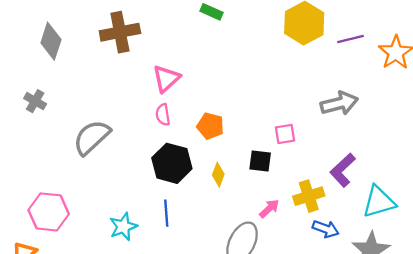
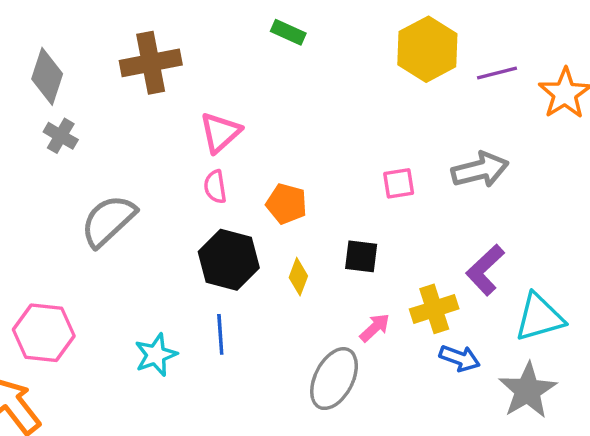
gray cross: (35, 101) -> (61, 136), moved
pink square: (285, 134) -> (399, 183), moved

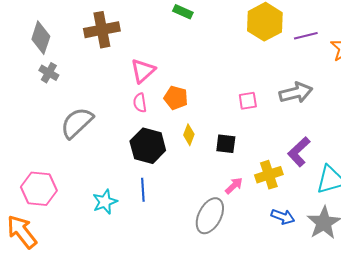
orange pentagon: (286, 204) -> (176, 98), moved
yellow diamond: (298, 277) -> (189, 135), moved
blue arrow: (460, 358) -> (283, 217), moved

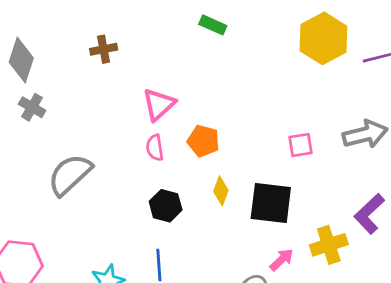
brown cross: (102, 30) -> (104, 49), size x0.6
black square: (226, 144) -> (271, 203), size x1.6
black hexagon: (148, 146) -> (166, 206), size x0.7

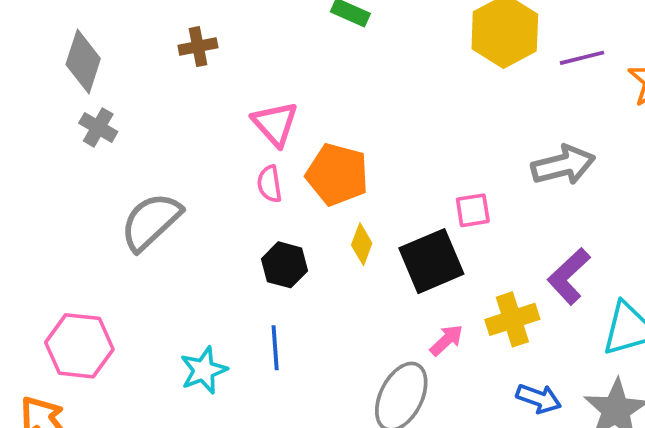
pink triangle: (159, 105) -> (275, 124), turned -30
orange pentagon: (203, 141) -> (337, 175), size x1.4
pink square: (300, 145) -> (473, 210), moved
black square: (271, 203) -> (431, 261), turned -30

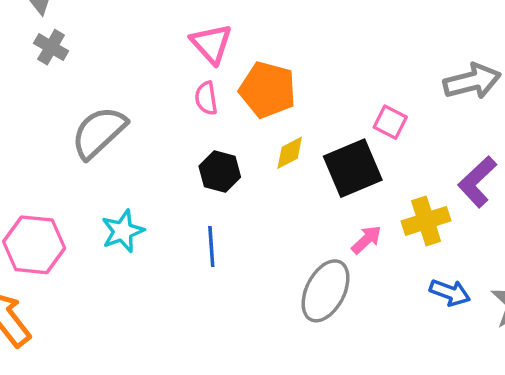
pink square: (473, 210) -> (390, 122), turned 36
yellow diamond: (362, 244) -> (290, 153), turned 42
cyan star: (204, 370) -> (123, 231), moved

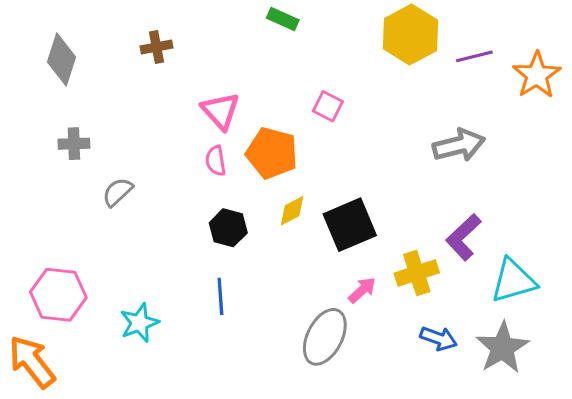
gray cross: (51, 47) -> (74, 144), moved, turned -32
pink square: (390, 122) -> (328, 106), moved
gray semicircle: (99, 132) -> (118, 192), size x0.6
cyan star: (123, 231) -> (139, 323), moved

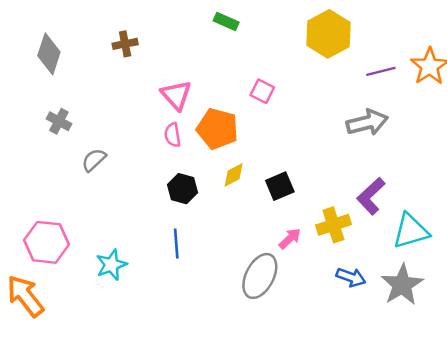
purple line: (474, 56) -> (381, 71), moved
gray cross: (74, 144) -> (59, 121), turned 30
black square: (350, 225) -> (280, 186), size x0.7

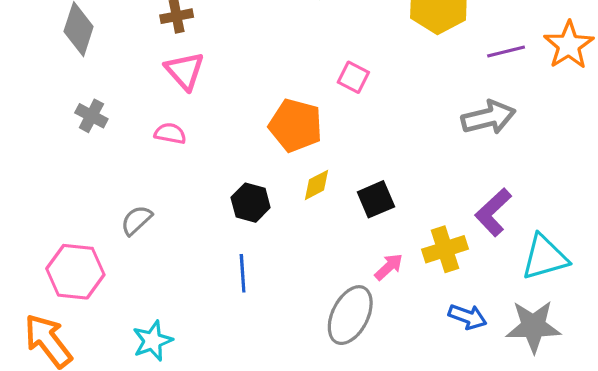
pink triangle: (176, 95) -> (185, 71), moved
pink semicircle: (173, 135) -> (170, 133), moved, turned 110
gray semicircle: (94, 160) -> (136, 220), moved
cyan star: (111, 265) -> (153, 341), moved
gray star: (402, 285) -> (533, 326), turned 30

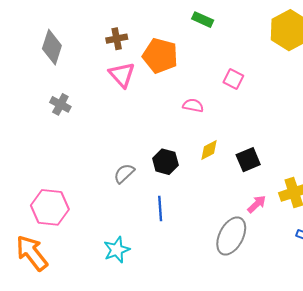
orange pentagon: (296, 125) -> (160, 56), moved
pink semicircle: (170, 133) -> (193, 106), moved
gray semicircle: (136, 220) -> (124, 173), moved
cyan star: (153, 341) -> (117, 250), moved

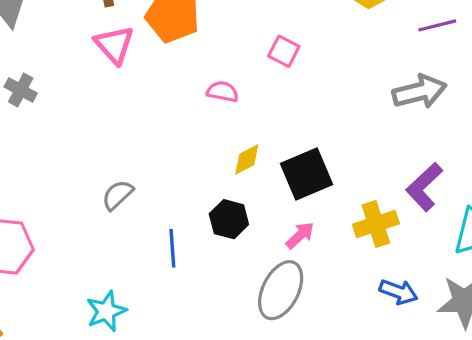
black square: (248, 160) -> (306, 174), size x1.4
black hexagon: (165, 162) -> (229, 219), moved
pink arrow: (257, 204) -> (300, 235), moved

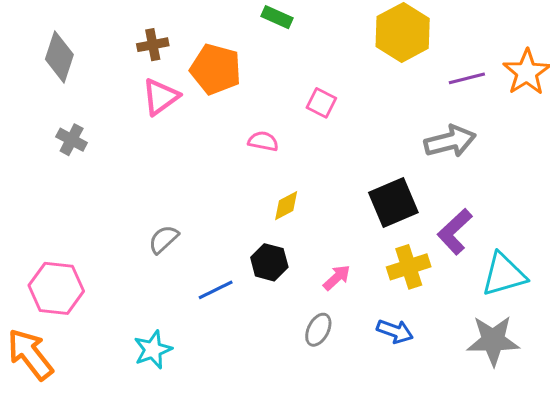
pink triangle: (114, 45) -> (160, 97), turned 36
black square: (306, 174) -> (393, 203), moved
blue line: (172, 248) -> (216, 290), turned 68
gray ellipse: (281, 290) -> (318, 330), size x0.6
blue arrow: (398, 292) -> (395, 331), moved

